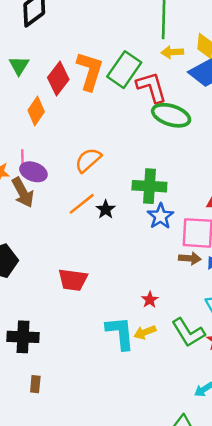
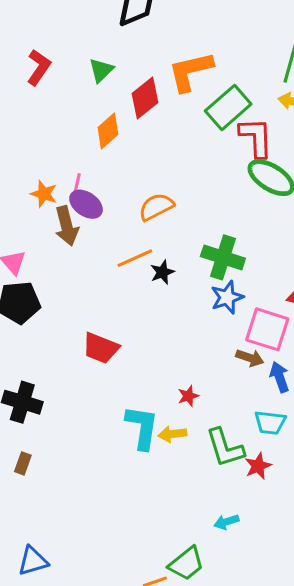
orange L-shape: (90, 71) -> (190, 71), moved, turned -135

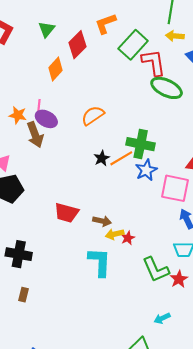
orange L-shape: (190, 71) -> (106, 24), size x0.7
orange line: (135, 258) -> (121, 158), moved
brown arrow: (250, 358) -> (102, 221), moved
yellow arrow: (172, 434) -> (115, 234), moved

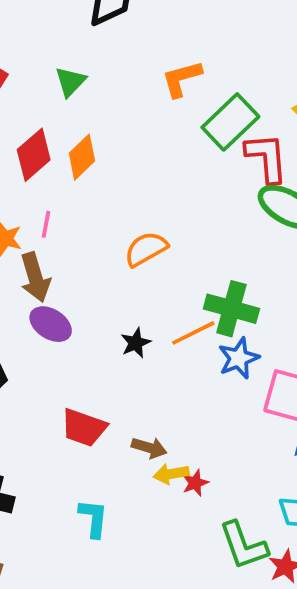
red diamond: (77, 45) -> (34, 155), moved
purple ellipse: (46, 119) -> (51, 324), moved
black star: (102, 158) -> (136, 343), moved
cyan L-shape: (100, 262) -> (93, 518), moved, size x0.7

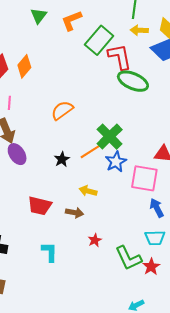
green triangle: (70, 82) -> (39, 16), moved
green cross: (231, 309) -> (110, 137), turned 36
purple ellipse: (51, 324) -> (17, 154), turned 30
yellow arrow: (171, 474) -> (88, 191), moved, turned 30
red star: (195, 483) -> (95, 240), moved

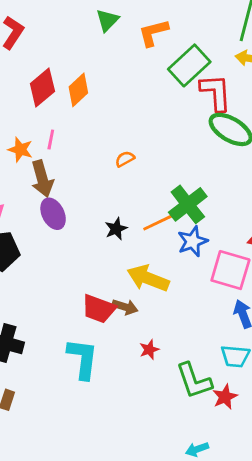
orange semicircle: (62, 110) -> (125, 159), size x0.6
yellow arrow: (88, 191) -> (148, 278), size x1.6
red trapezoid: (40, 206) -> (99, 309), moved
cyan L-shape: (49, 252) -> (83, 359), size x1.4

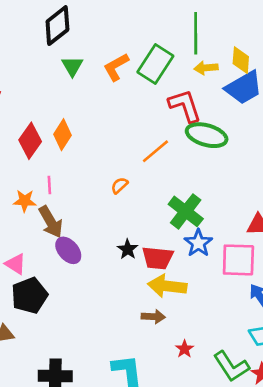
green rectangle: (189, 65) -> (155, 64), moved
orange line: (159, 222) -> (155, 151), moved
red trapezoid: (99, 309) -> (158, 258), moved

